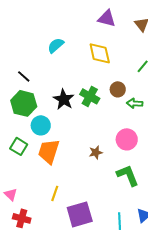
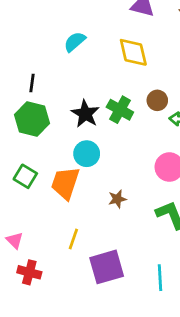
black line: (24, 76) -> (32, 83), turned 56
cyan circle: (41, 125) -> (87, 154), moved
brown star: (96, 152) -> (117, 199), moved

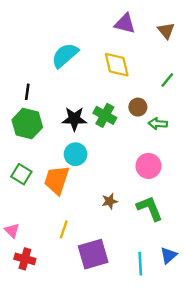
cyan semicircle: (75, 42) -> (65, 55), size x1.4
black star: (85, 114) -> (74, 119), turned -30
brown star: (117, 199) -> (110, 201), moved

